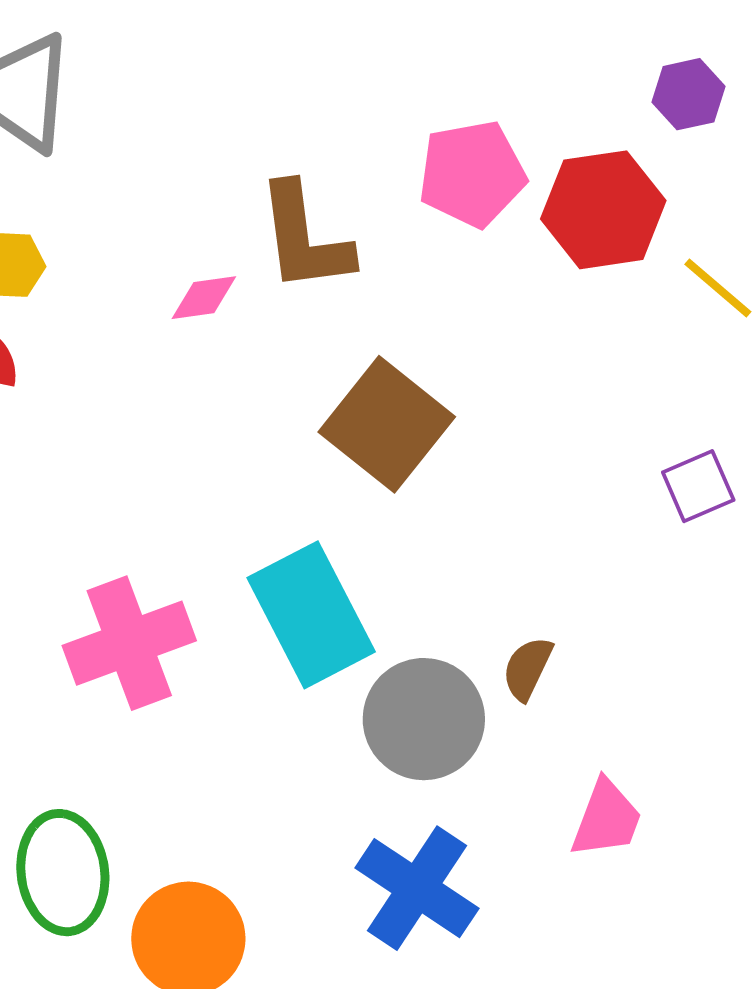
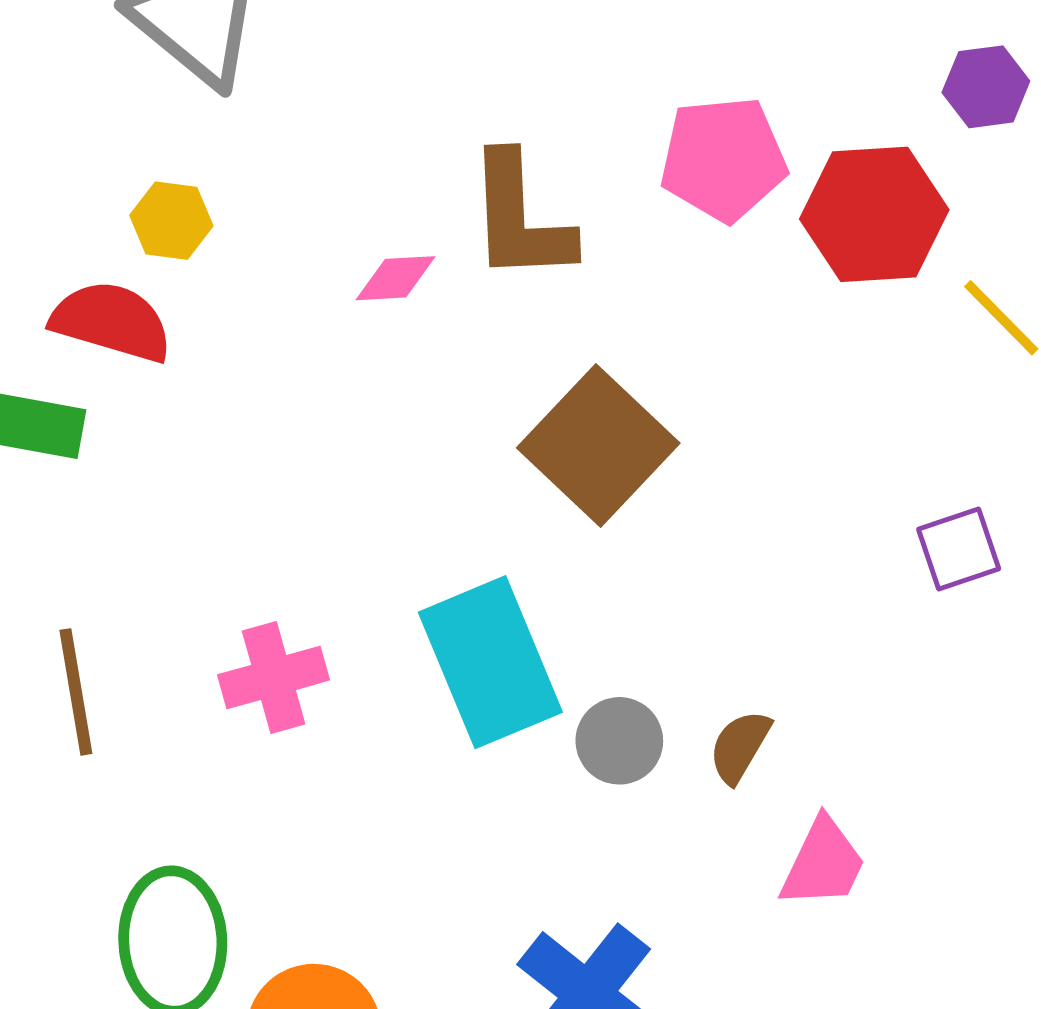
pink cross: (129, 643) -> (274, 677), size x0.7
gray circle: (424, 719) -> (619, 741), moved, size x0.6
pink trapezoid: (607, 819) -> (823, 863), moved

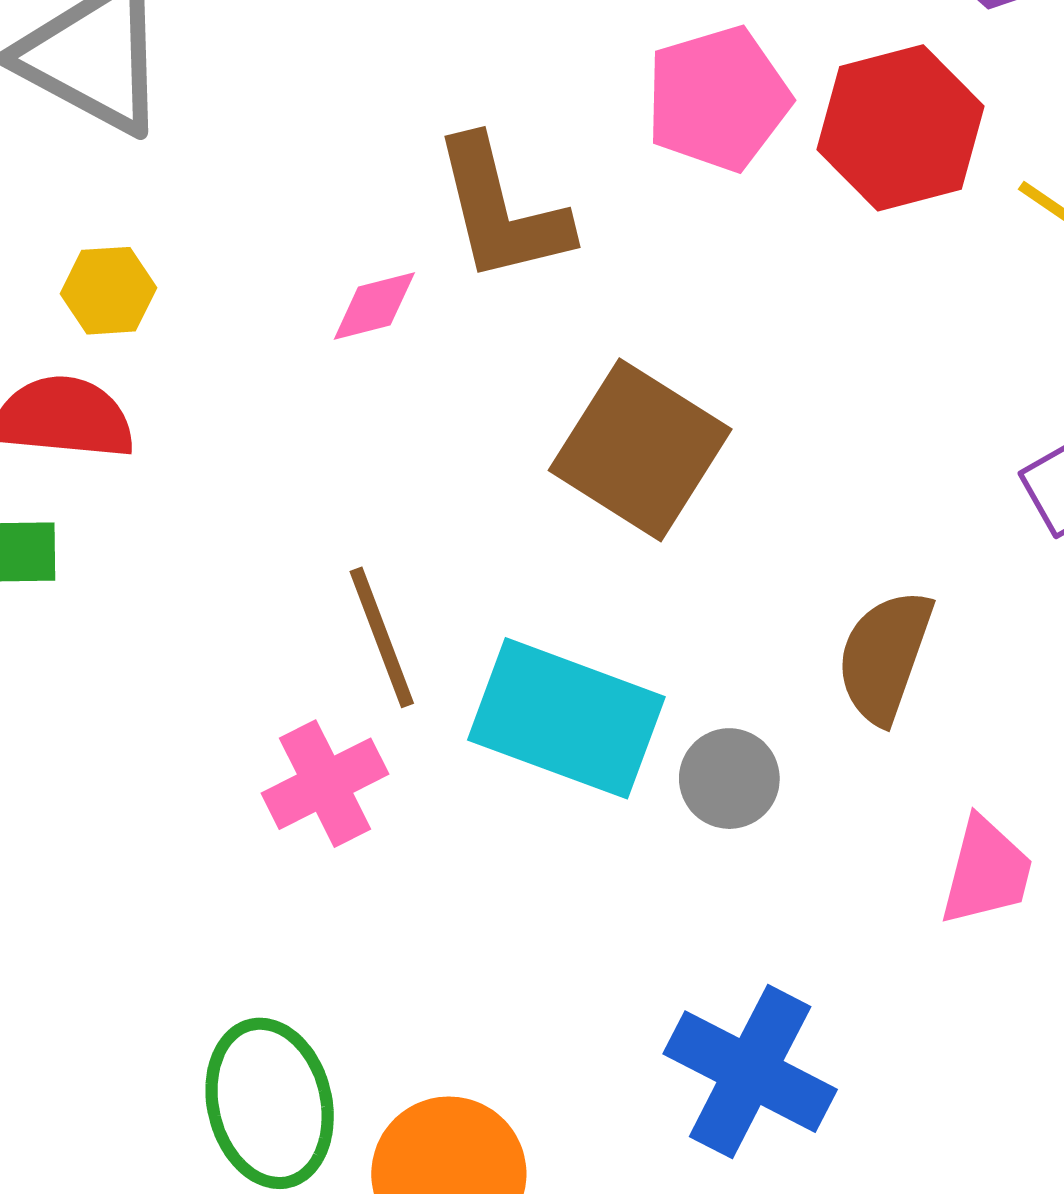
cyan rectangle: (490, 662) -> (566, 718), turned -36
brown line: (76, 692) -> (382, 637), moved
brown semicircle: (740, 747) -> (885, 656), moved, size x1.5

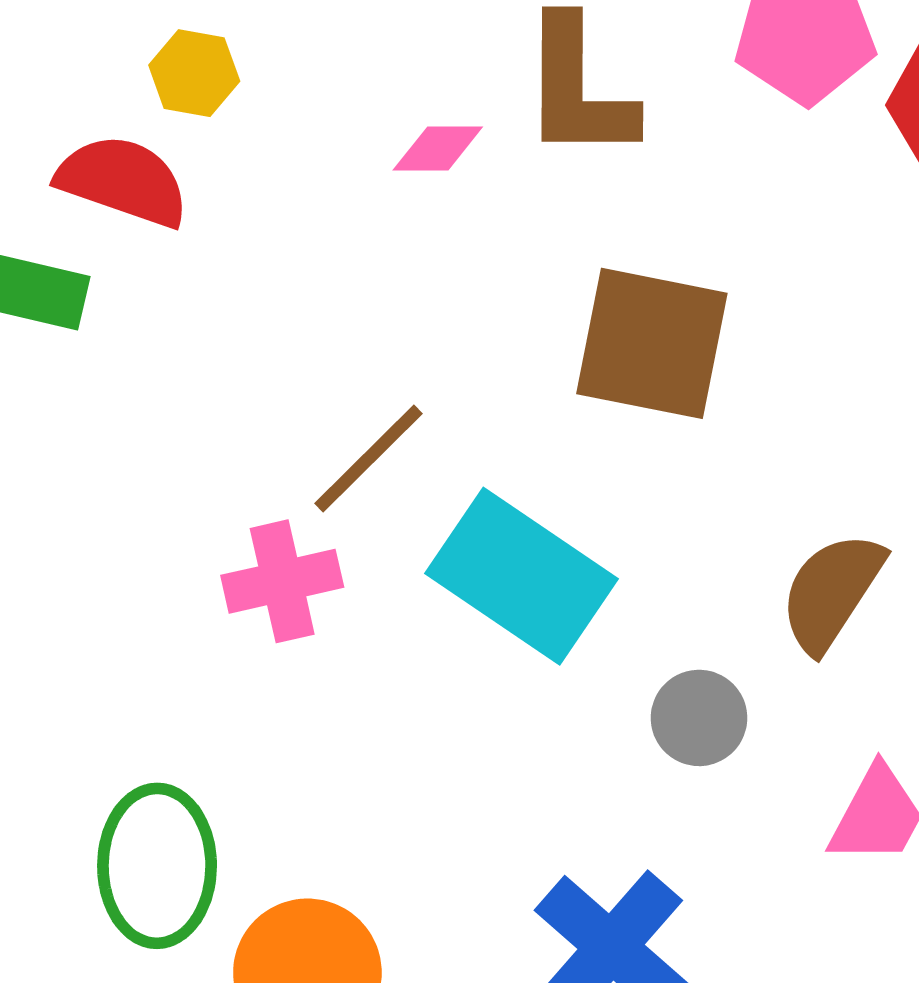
brown square: (640, 450) -> (652, 343), turned -35
brown line: (382, 637) -> (368, 458), turned 52
gray circle: (729, 779) -> (699, 718), moved

